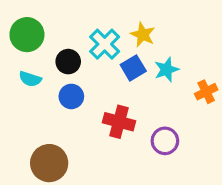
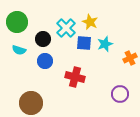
blue square: (133, 68) -> (84, 43), turned 35
purple circle: (165, 141) -> (120, 94), moved

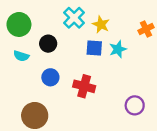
cyan cross: (66, 28) -> (74, 18), moved
orange cross: (130, 58) -> (146, 29), moved
blue circle: (45, 61) -> (50, 77), moved

